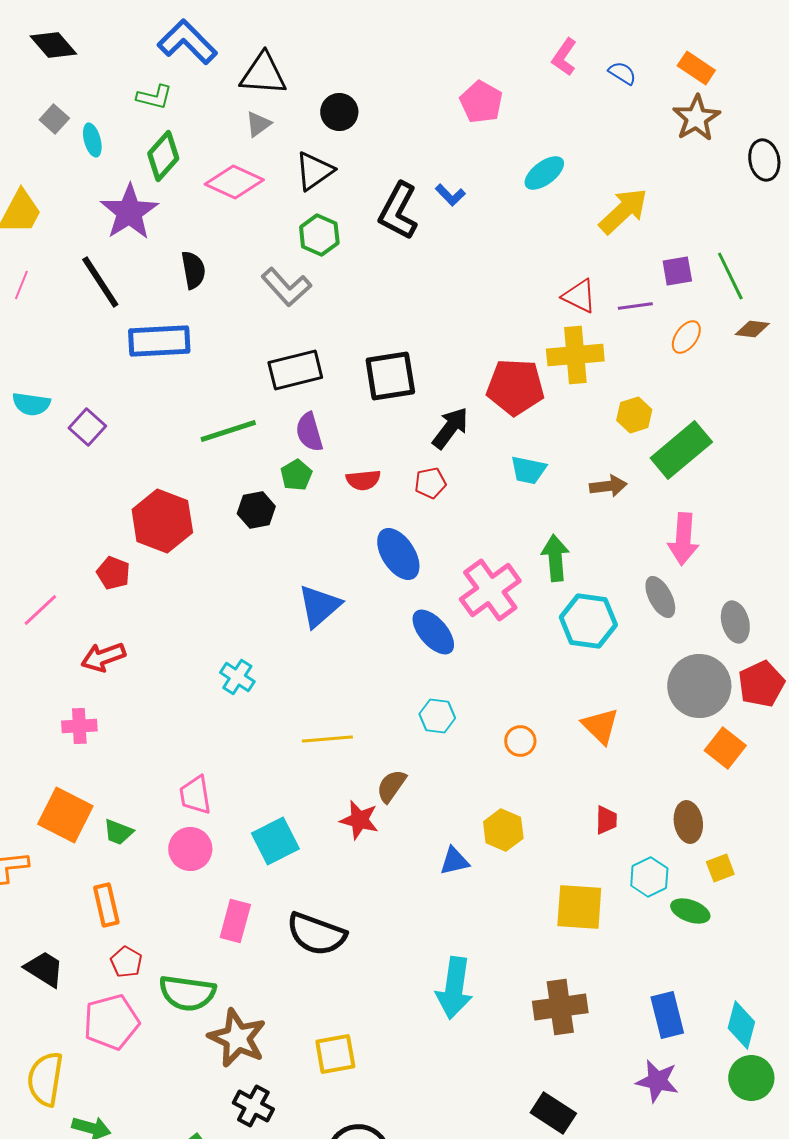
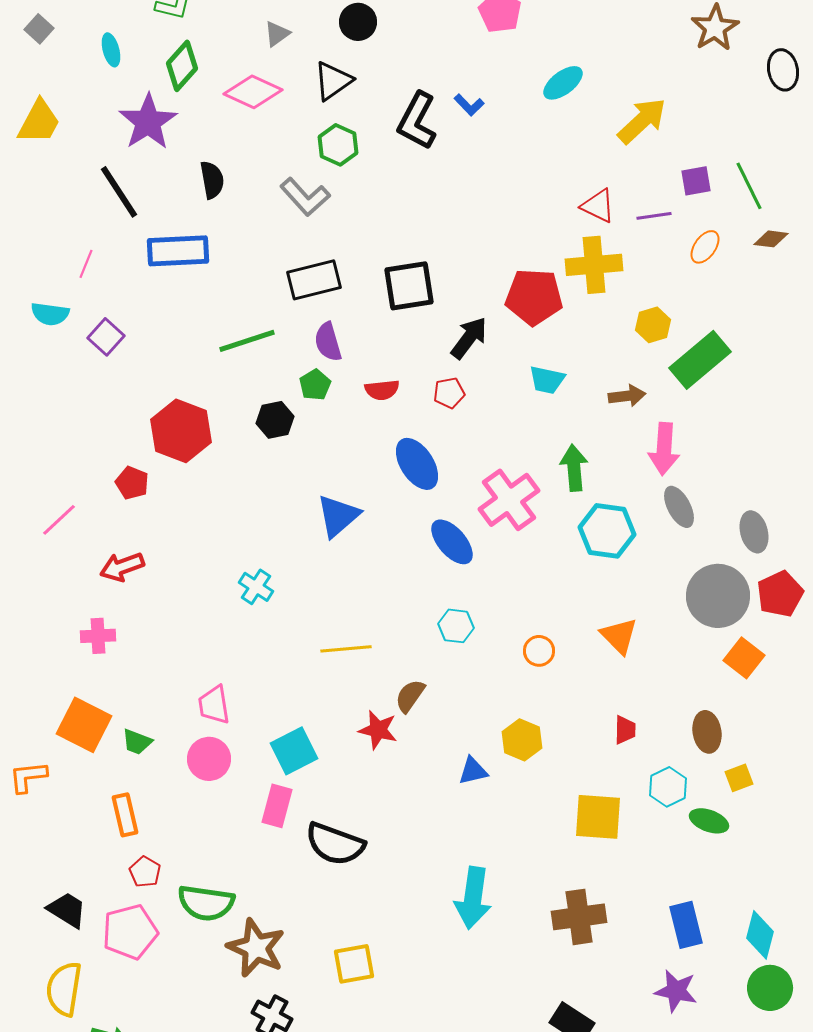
gray square: (54, 119) -> (39, 29), moved
pink line: (21, 285) -> (86, 264), moved
pink arrow: (683, 539) -> (664, 449), moved
pink rectangle: (235, 921) -> (277, 806), moved
black trapezoid: (44, 969) -> (67, 910), moved

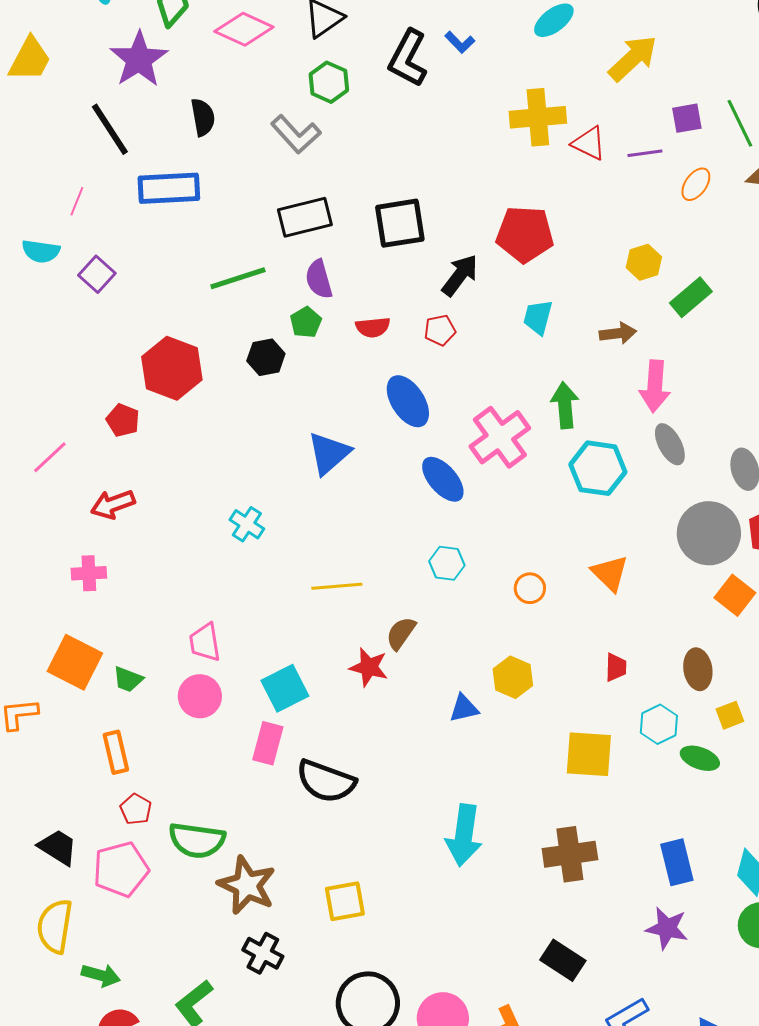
yellow cross: (594, 265) -> (538, 117), moved
green rectangle: (700, 360) -> (691, 297), size x0.7
cyan trapezoid: (547, 380) -> (538, 317), turned 93

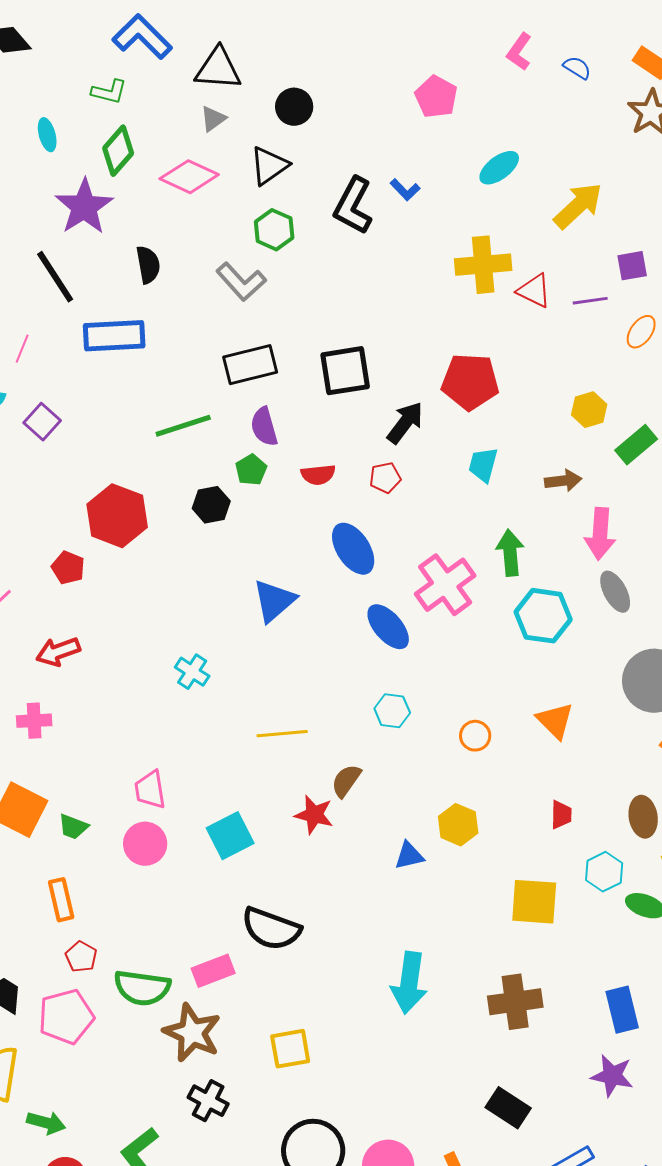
pink rectangle: (268, 743) -> (213, 971), moved, turned 54

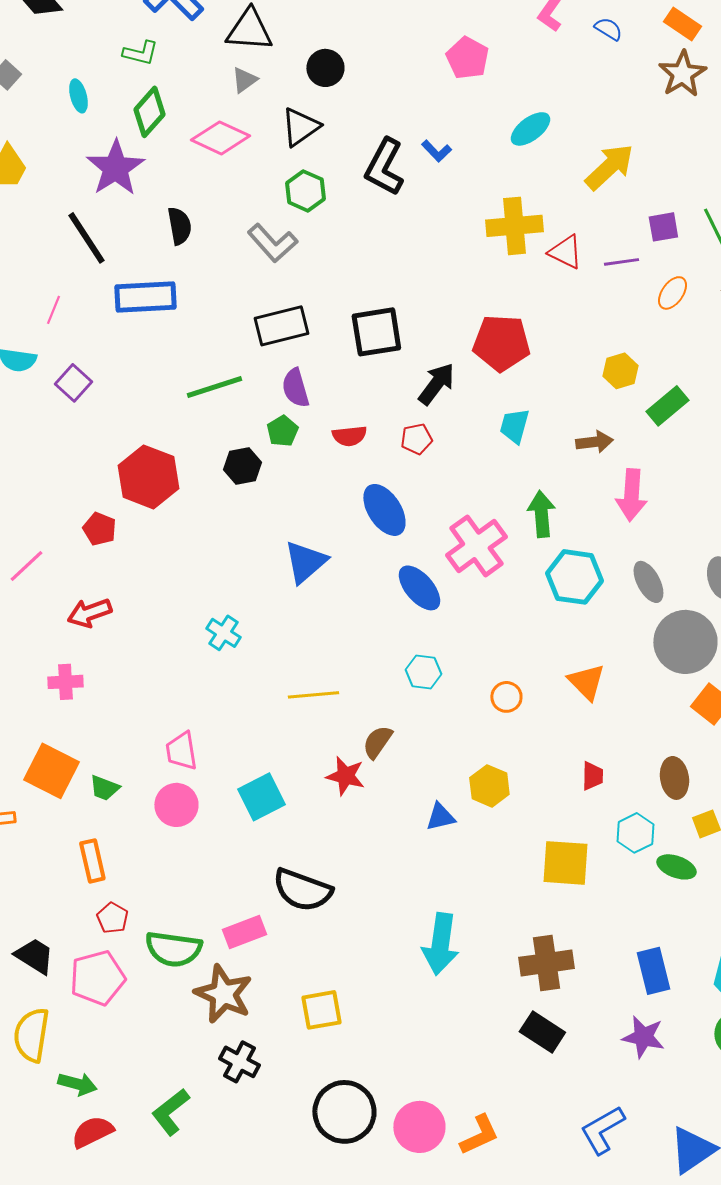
gray ellipse: (615, 592) -> (648, 582), moved
black rectangle: (508, 1108) -> (542, 1032), moved

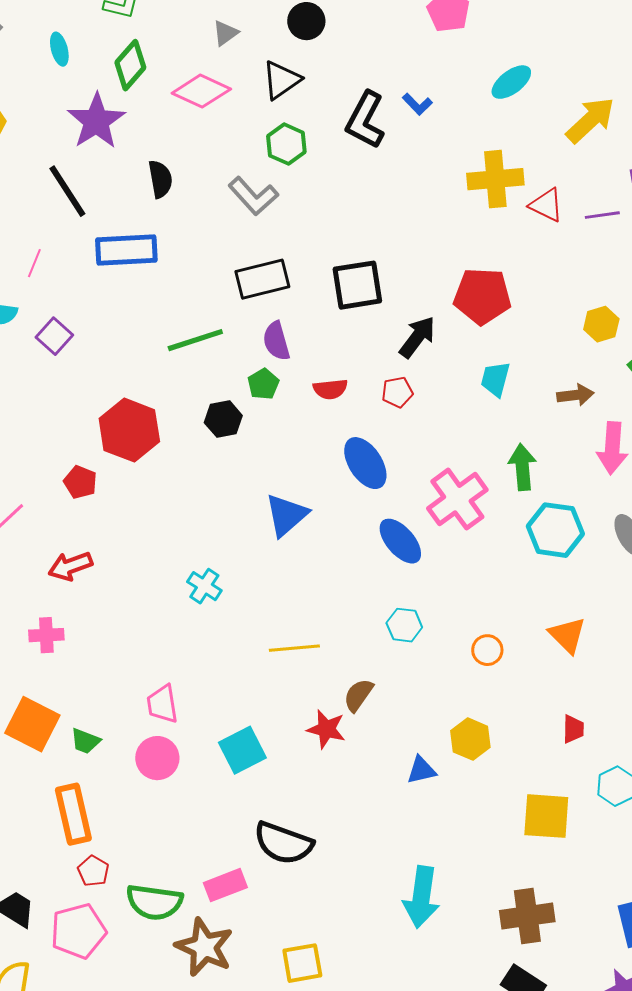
orange rectangle: (92, 861) -> (73, 814), size x1.4

